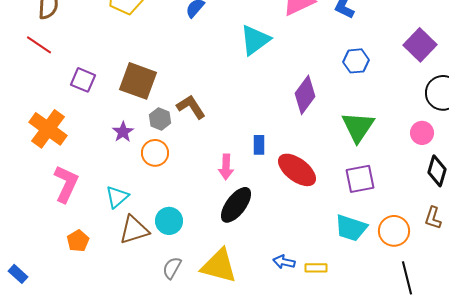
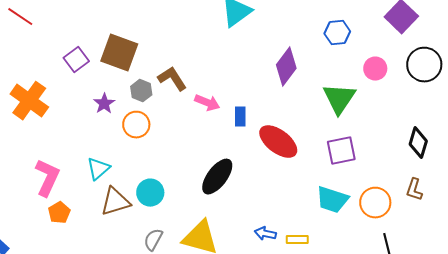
purple square: (83, 80) -> (76, 60), moved, turned 30
pink circle: (422, 133) -> (375, 69), moved
pink arrow: (226, 167) -> (207, 103), moved, turned -70
pink L-shape: (66, 184) -> (47, 178), moved

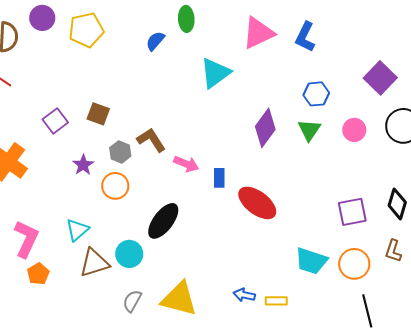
brown square: (119, 53) -> (98, 114), size x0.6
green triangle: (339, 99) -> (309, 130), moved, size x0.7
purple square: (341, 151) -> (352, 212), moved
black ellipse: (217, 177) -> (163, 221), moved

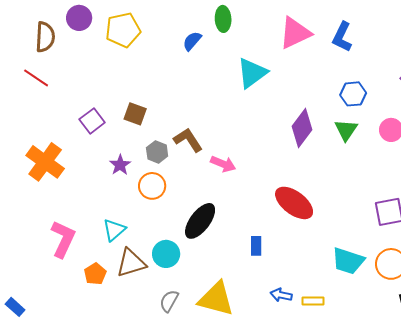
blue rectangle: (219, 178) -> (256, 246), moved
orange pentagon: (38, 274) -> (95, 274), moved

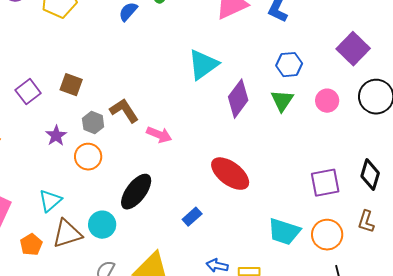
cyan triangle: (252, 73) -> (203, 65), moved
blue rectangle: (256, 246) -> (192, 217), turned 48

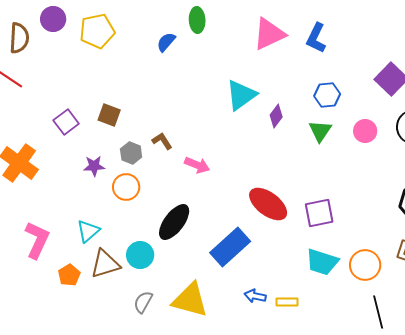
purple diamond: (238, 99) -> (276, 116), moved, size x0.6
brown L-shape: (124, 111) -> (162, 141), size x0.7
purple star: (56, 136) -> (94, 166), turned 30
purple square: (325, 183) -> (319, 213), moved
blue rectangle: (192, 217) -> (230, 247), size x2.0

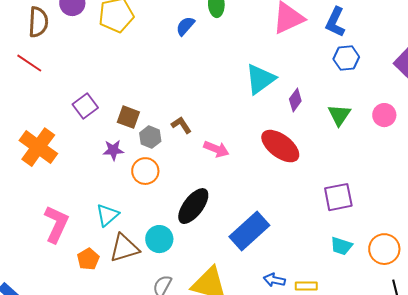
blue hexagon: (327, 95) -> (346, 58), moved
brown square: (109, 115) -> (128, 117), moved
red ellipse: (268, 204) -> (280, 146), moved
cyan trapezoid: (322, 262) -> (341, 246), size x0.7

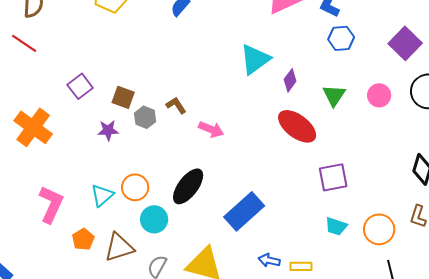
red ellipse: (280, 146) -> (297, 126), moved
orange circle: (145, 171) -> (135, 187), moved
brown triangle: (124, 248) -> (119, 247), moved

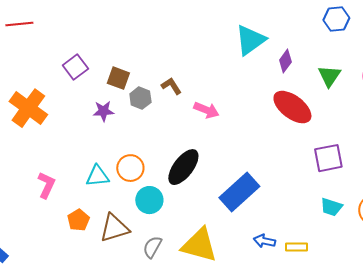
red line: (24, 43) -> (19, 24), turned -40
cyan triangle: (102, 195) -> (97, 176), turned 35
pink L-shape: (51, 204) -> (46, 185), size x0.7

